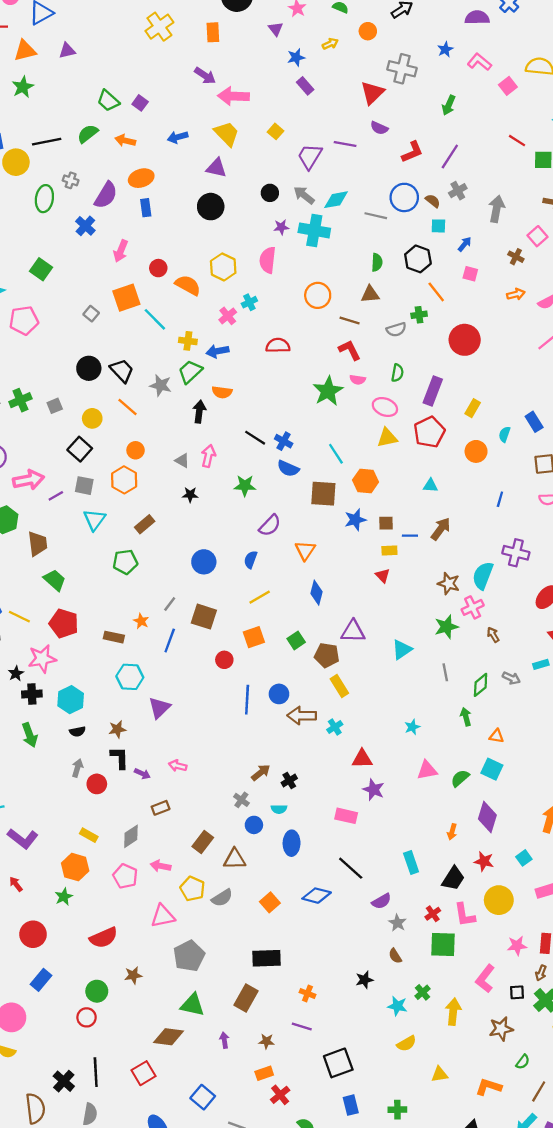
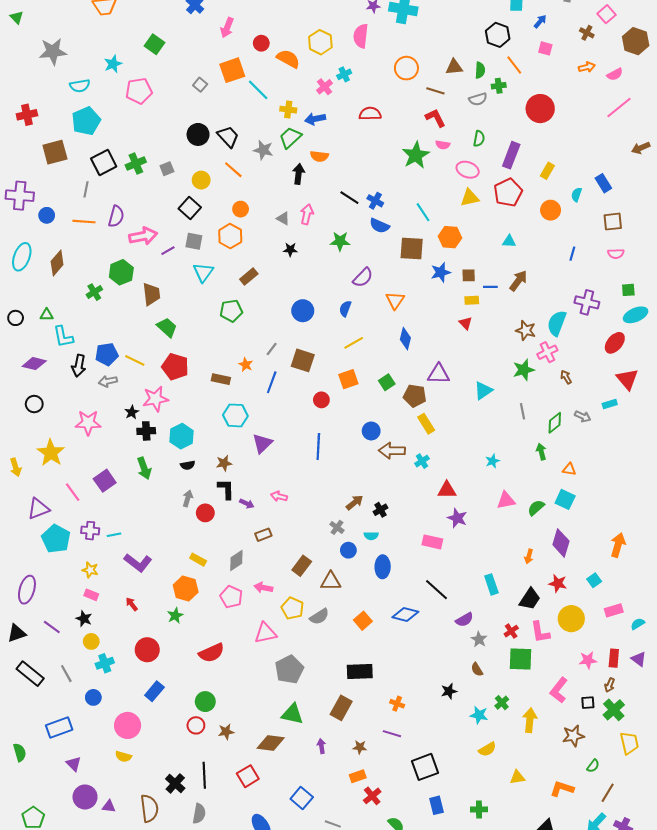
green semicircle: (377, 262) -> (480, 70), moved
blue line: (247, 700) -> (318, 447), moved
brown star: (133, 975) -> (226, 732), moved

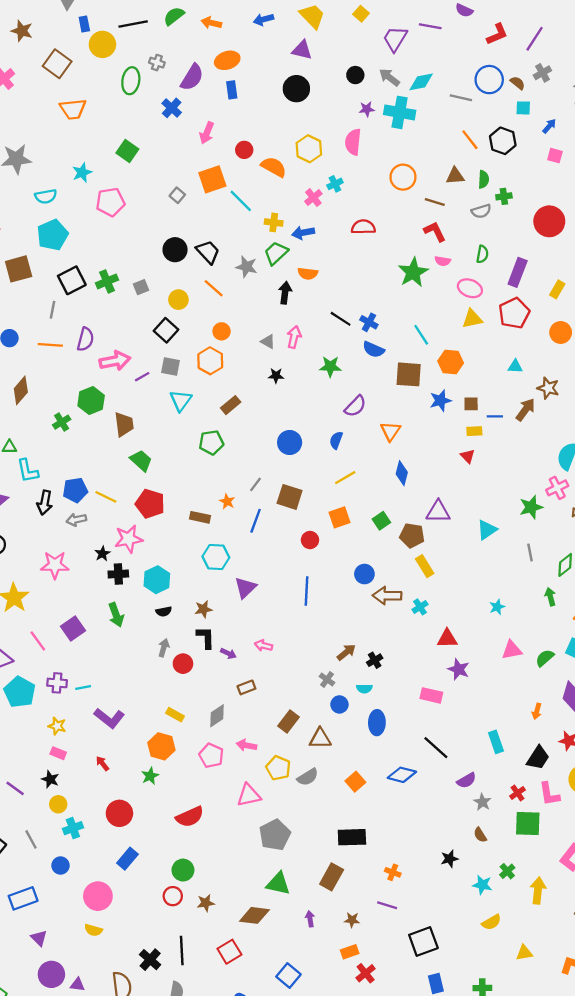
orange line: (514, 65) -> (470, 140), moved
brown star: (526, 330) -> (548, 388), moved

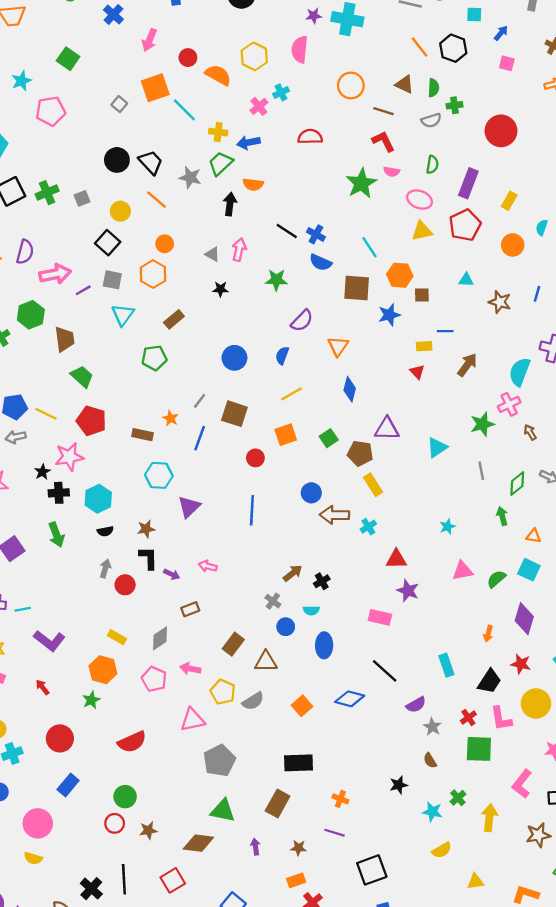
brown triangle: (455, 176) -> (404, 84), turned 30
brown square: (471, 404) -> (422, 295), moved
brown arrow: (525, 410) -> (467, 365), moved

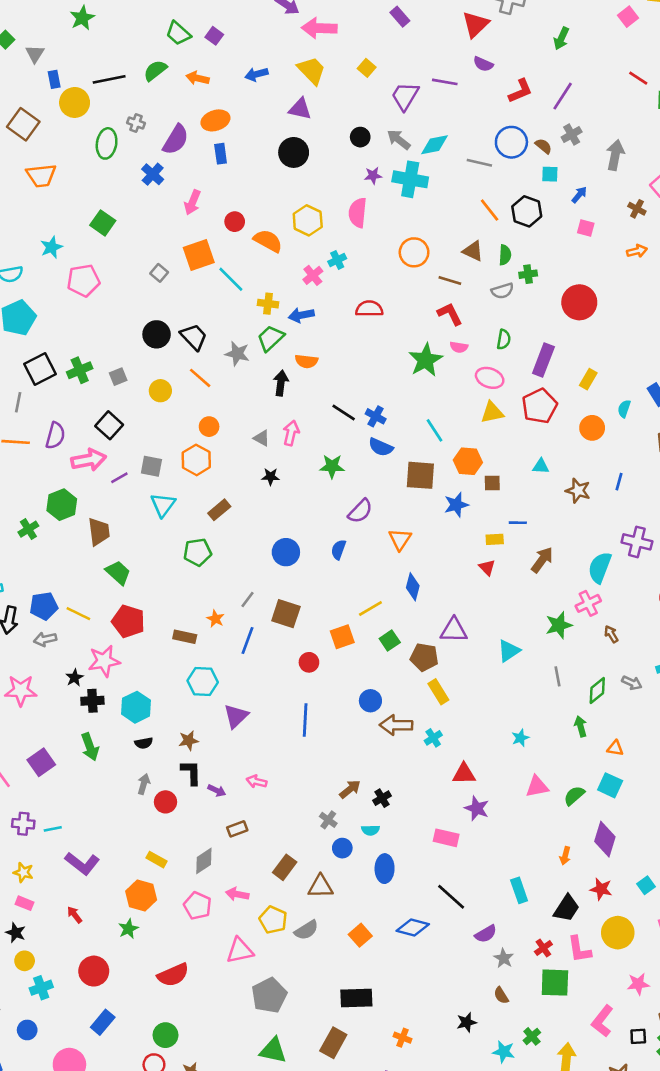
black square: (108, 243) -> (109, 425), moved
yellow line: (292, 394) -> (370, 609), moved

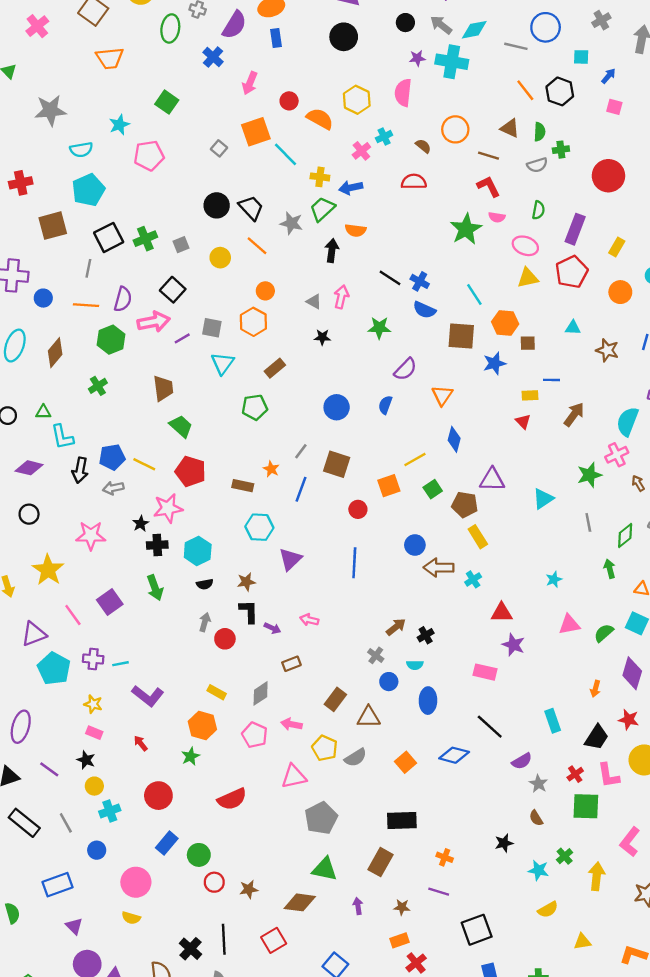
brown semicircle: (543, 146) -> (423, 146), moved
green hexagon: (62, 505) -> (111, 340), moved
green circle: (165, 1035) -> (199, 855), moved

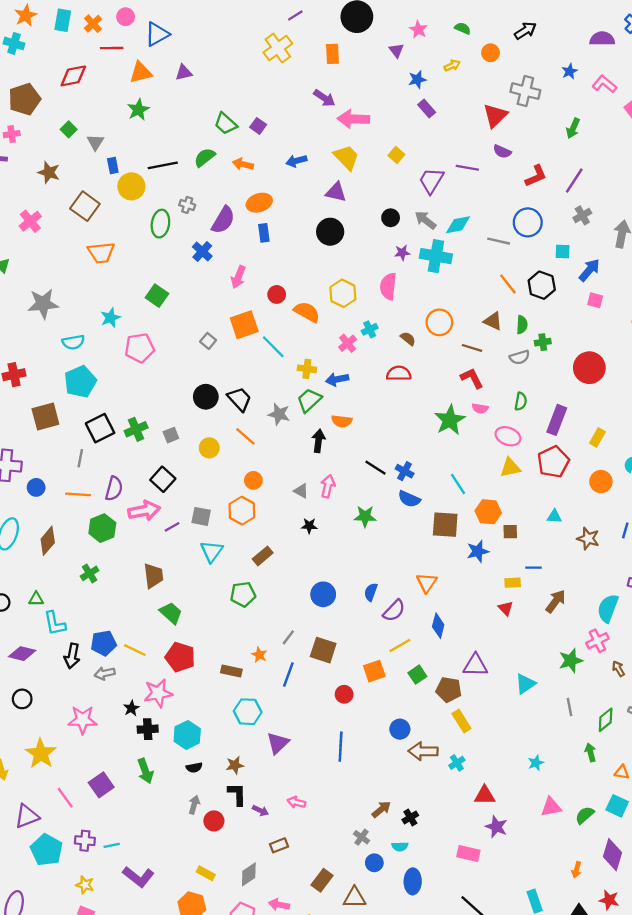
blue arrow: (608, 76) -> (589, 270), size x1.5
purple semicircle: (405, 369) -> (394, 611), moved

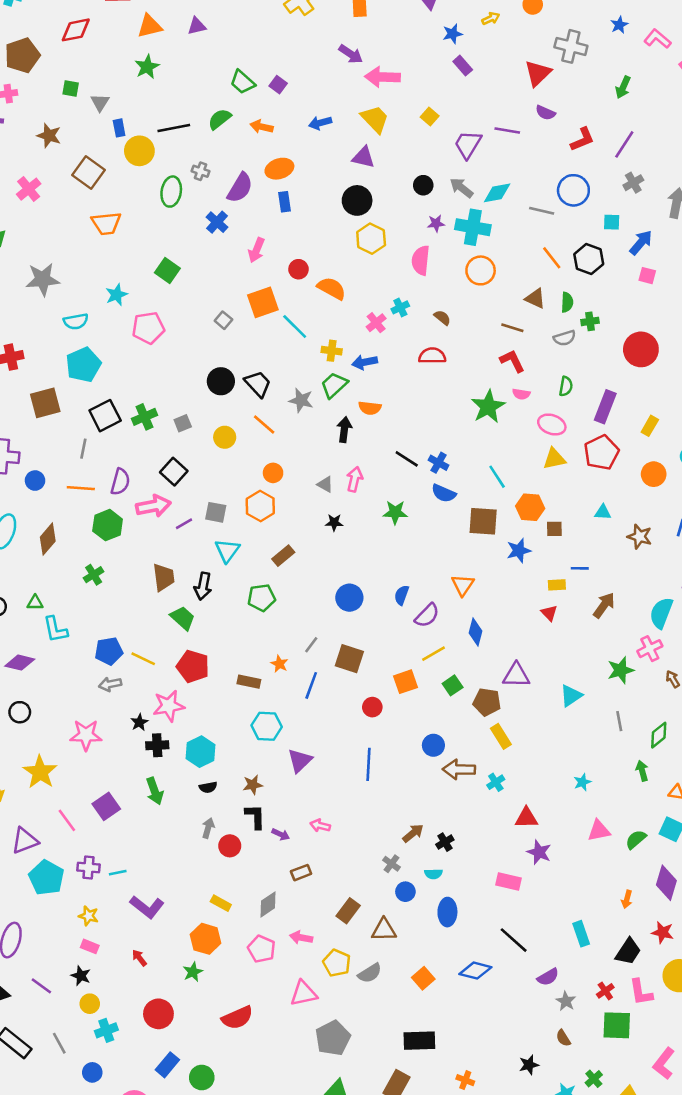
green square: (69, 129) -> (71, 88), turned -35
yellow hexagon: (343, 293) -> (371, 239), moved
orange circle: (439, 322) -> (481, 270), moved
black arrow: (72, 656) -> (203, 586), moved

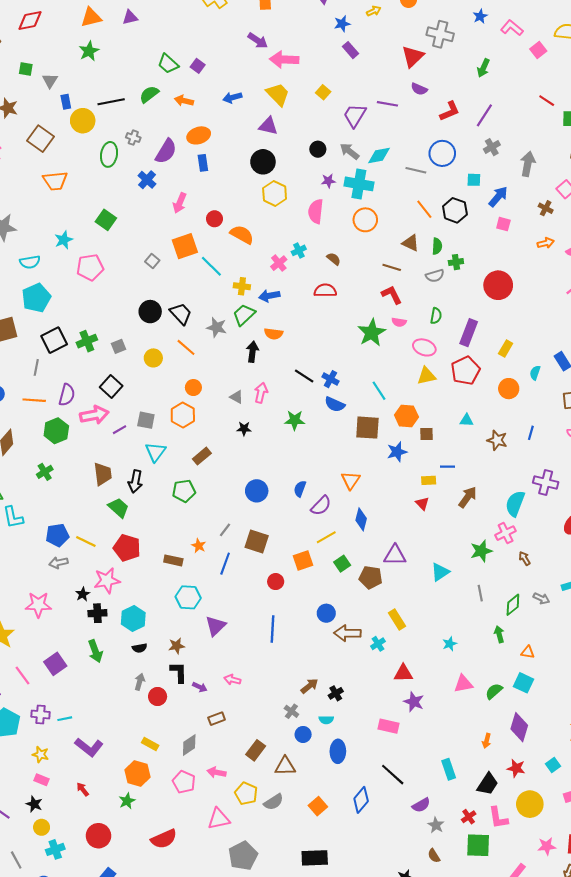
yellow rectangle: (501, 736) -> (397, 620), moved
blue diamond: (475, 971) -> (361, 800), turned -65

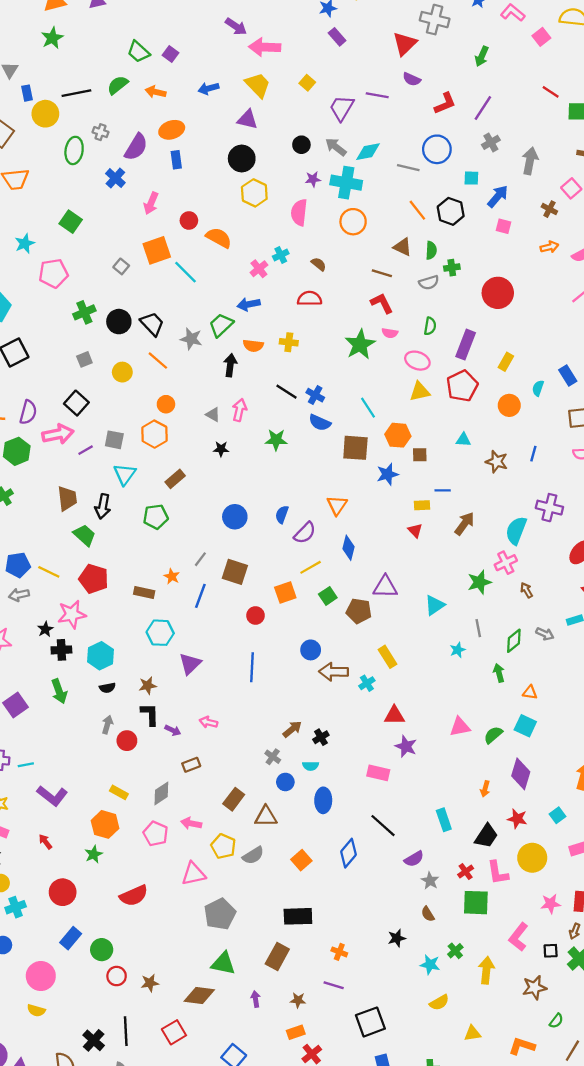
yellow cross: (242, 286) -> (289, 342), moved
green cross: (87, 341) -> (84, 312), moved
cyan star: (450, 644) -> (458, 650), moved

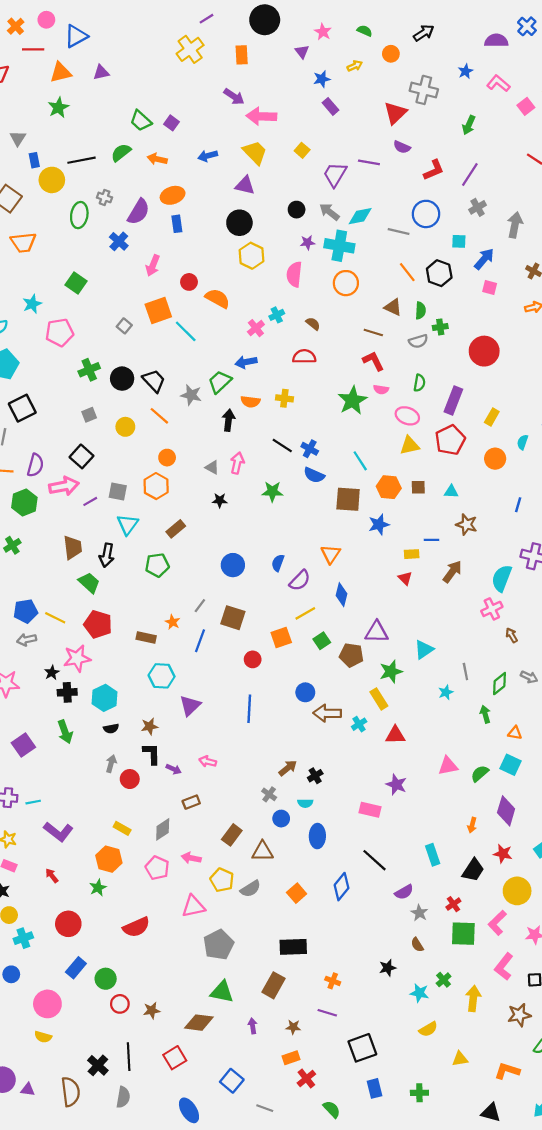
brown square: (420, 455) -> (418, 487), moved
brown star: (497, 462) -> (467, 524), moved
green star: (479, 582) -> (391, 671), moved
red triangle: (394, 715) -> (395, 735), moved
pink L-shape: (498, 873) -> (497, 923), moved, turned 55

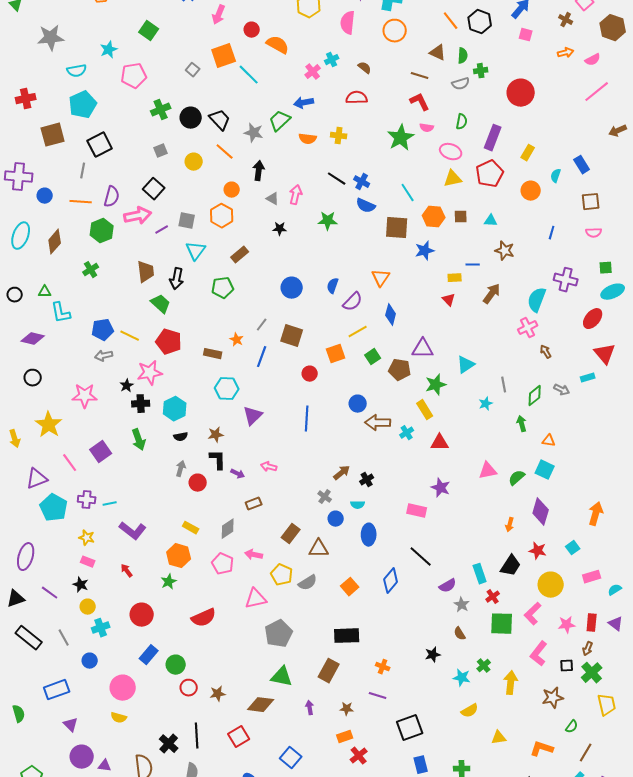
black arrow: (228, 420) -> (259, 171), moved
cyan rectangle: (433, 855) -> (480, 574), moved

